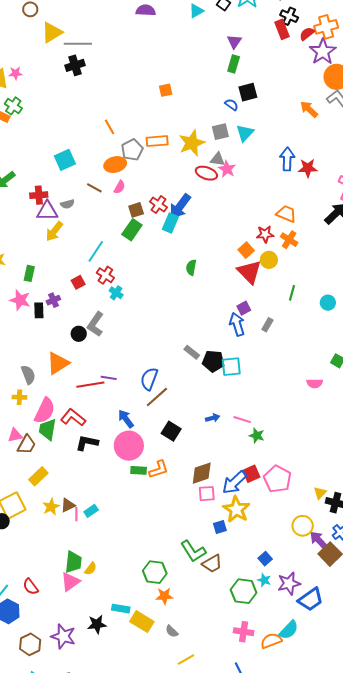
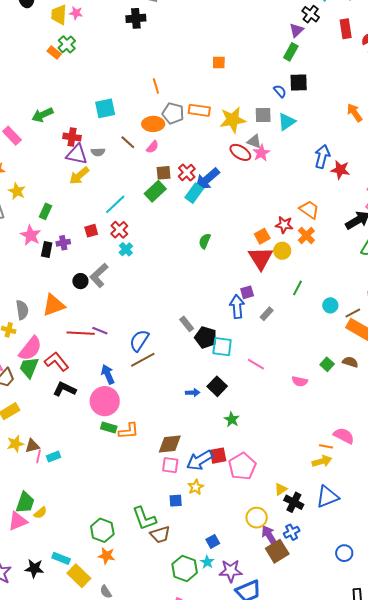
black cross: (289, 16) -> (311, 14), moved
gray pentagon: (132, 150) -> (173, 113), turned 30
pink line: (242, 420) -> (256, 364), moved
black square: (171, 431) -> (217, 386), moved
yellow star: (236, 509) -> (196, 487), size x0.6

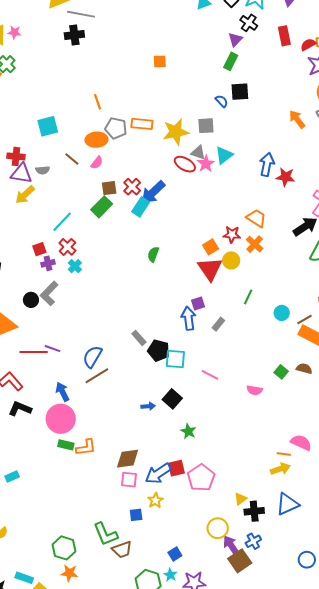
orange square: (219, 63) -> (160, 61), moved
cyan triangle: (287, 122) -> (224, 155), moved
purple cross: (63, 243) -> (48, 263), moved
black cross: (294, 502) -> (254, 511), turned -30

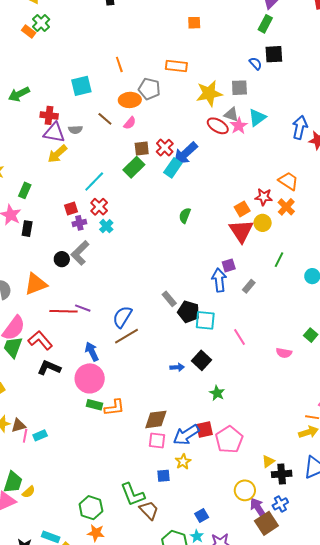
orange line: (98, 102) -> (119, 64), moved
orange rectangle: (142, 124) -> (176, 66), moved
pink line: (210, 375) -> (240, 337), turned 30
brown trapezoid: (122, 550) -> (149, 510), turned -115

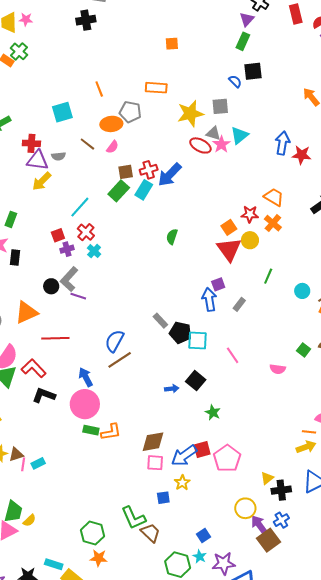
red cross: (165, 148) -> (149, 170), turned 30
cyan rectangle: (173, 168) -> (144, 190), moved
purple line: (83, 308) -> (78, 296), moved

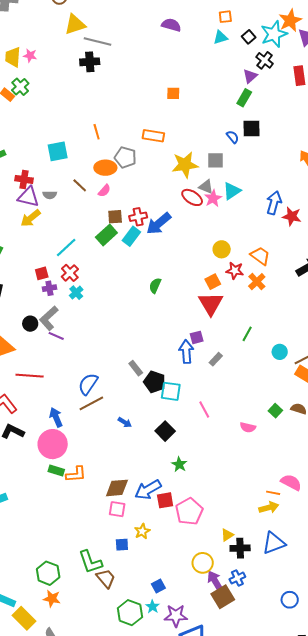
yellow circle: (250, 240) -> (222, 249), moved
blue arrow: (172, 389) -> (125, 422), moved, turned 32
blue arrow: (184, 456) -> (148, 490), moved

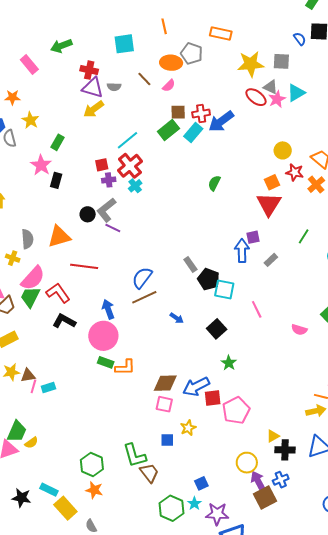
red cross: (70, 273) -> (130, 166), size x1.4

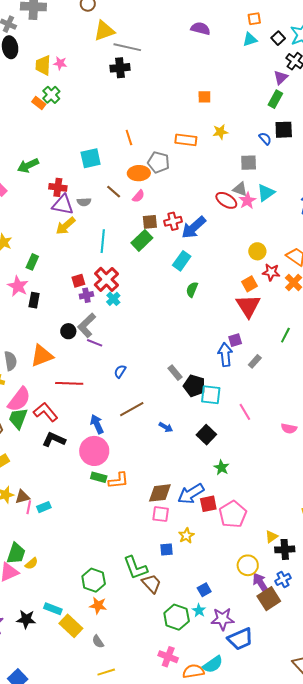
yellow star: (251, 64) -> (220, 132), moved, size x0.6
cyan rectangle: (193, 133) -> (182, 261), moved
cyan line: (128, 140) -> (103, 241), moved, turned -40
blue semicircle: (142, 278) -> (120, 371), moved, size x0.6

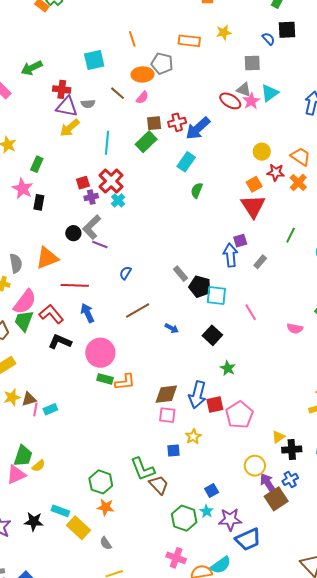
blue arrow: (97, 424) -> (87, 313), moved
blue arrow: (191, 494) -> (197, 395), turned -44

